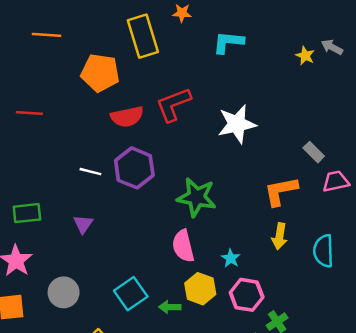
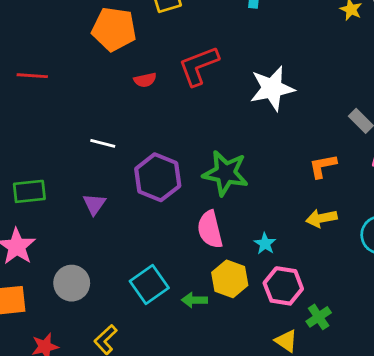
red semicircle: (127, 117) -> (145, 80), size x0.6
purple hexagon: (134, 168) -> (158, 177), moved
orange L-shape: (281, 191) -> (323, 166), size x0.7
yellow arrow: (280, 236) -> (321, 218), turned 70

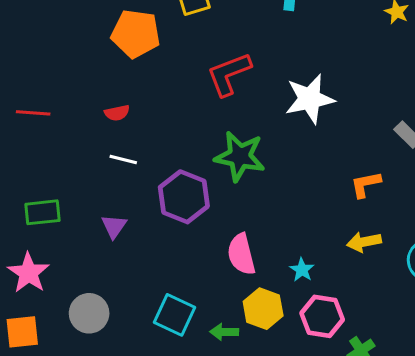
red line: (32, 76) -> (33, 113), moved
red semicircle: (145, 80) -> (117, 113), moved
green star: (225, 173) -> (240, 156), moved
cyan square: (149, 285) -> (175, 315), turned -30

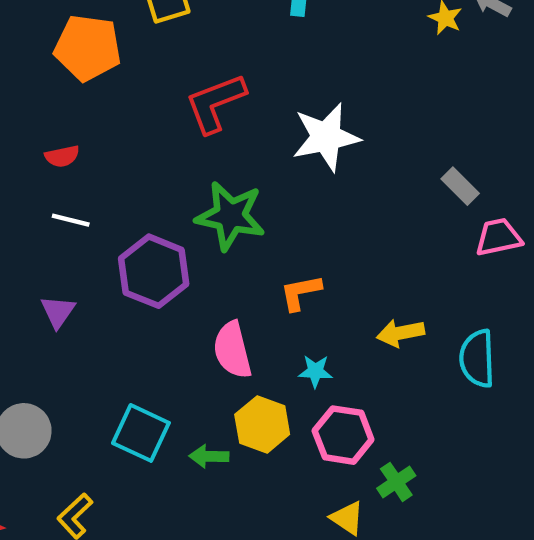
orange L-shape: (366, 184) -> (301, 292), moved
cyan star: (302, 270) -> (315, 371), turned -30

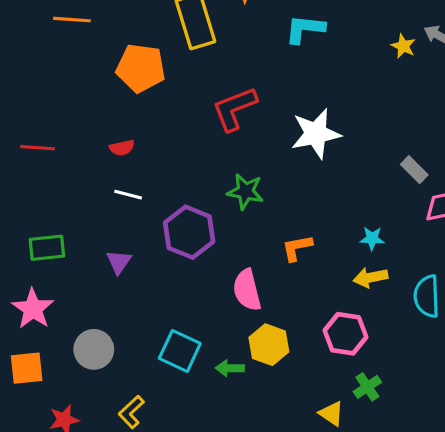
green star: (230, 216) -> (245, 191), size x0.7
cyan star: (315, 371) -> (372, 238), moved
pink hexagon: (343, 435) -> (345, 334), moved

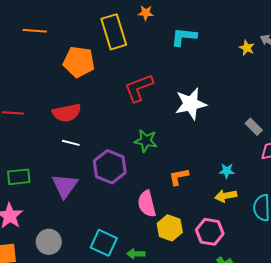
red semicircle: (122, 148) -> (67, 113), size x1.8
purple triangle: (119, 262) -> (65, 186), size x1.6
yellow hexagon: (269, 345) -> (170, 228), moved

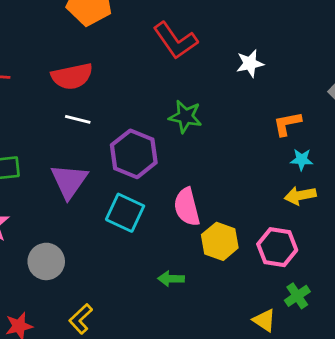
red L-shape: (139, 88) -> (175, 40), turned -104
white star: (191, 104) -> (250, 63), size x0.6
orange L-shape: (179, 177) -> (287, 124), moved
cyan square: (104, 243) -> (125, 213), moved

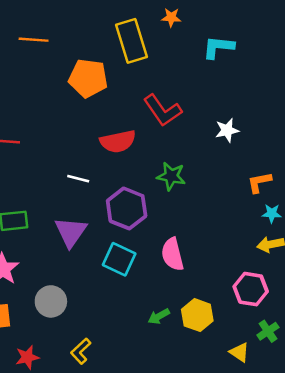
red semicircle: (72, 76) -> (118, 141), moved
yellow hexagon: (220, 241) -> (197, 315), moved
green arrow: (171, 279) -> (159, 316), turned -30

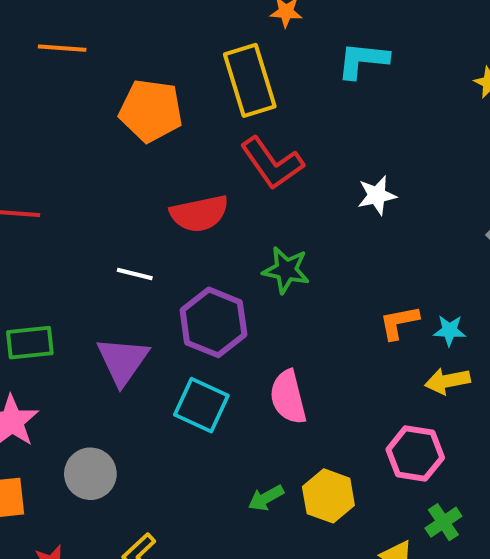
yellow rectangle: (132, 41) -> (250, 80), moved
orange L-shape: (259, 182) -> (399, 322), moved

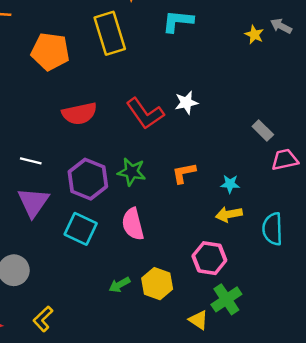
red L-shape: (272, 163) -> (145, 114), moved
green star: (286, 270) -> (132, 172), moved
white line: (135, 274) -> (31, 161), moved
orange L-shape: (399, 322) -> (184, 173), moved
green cross: (443, 522) -> (226, 299), size x1.4

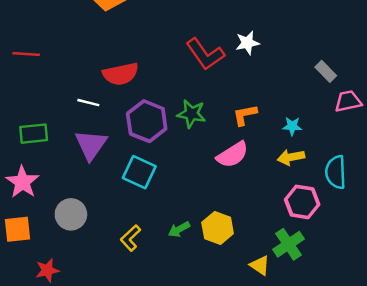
red semicircle: (79, 114) -> (121, 74), moved
pink semicircle: (133, 224) -> (232, 155), moved, turned -108
pink hexagon: (209, 258) -> (302, 202), moved
yellow L-shape: (43, 319) -> (131, 238), moved

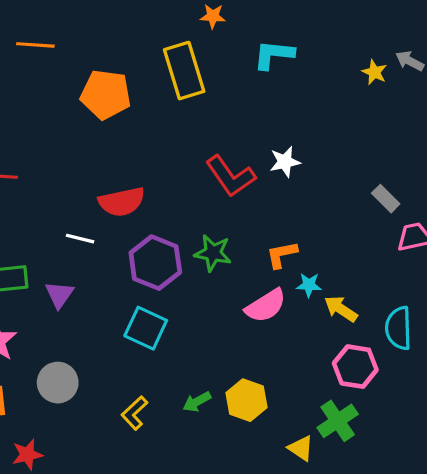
cyan star: (292, 126) -> (309, 285), moved
purple triangle: (91, 145) -> (59, 295), moved, size x0.7
yellow arrow: (291, 157) -> (341, 309), turned 45

